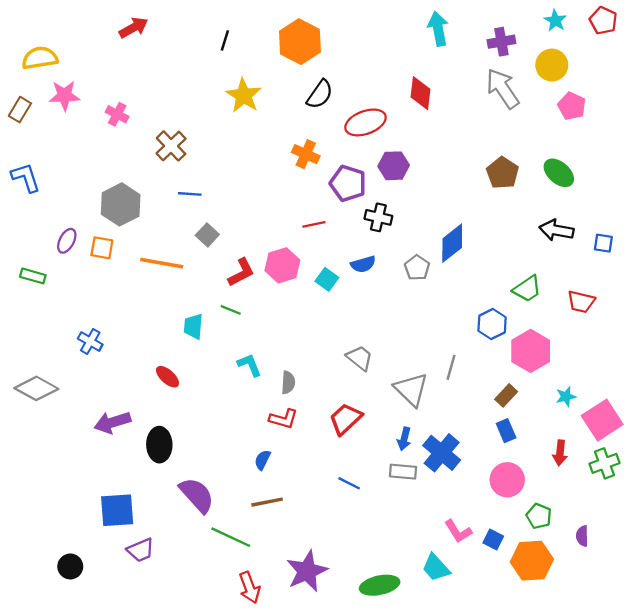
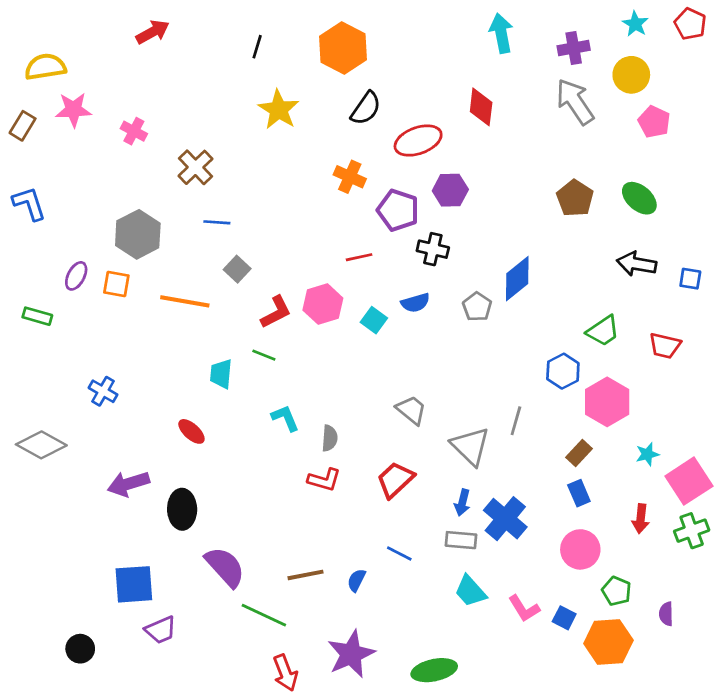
blue semicircle: (262, 460) -> (356, 580), moved
cyan trapezoid: (436, 568) -> (470, 591), moved

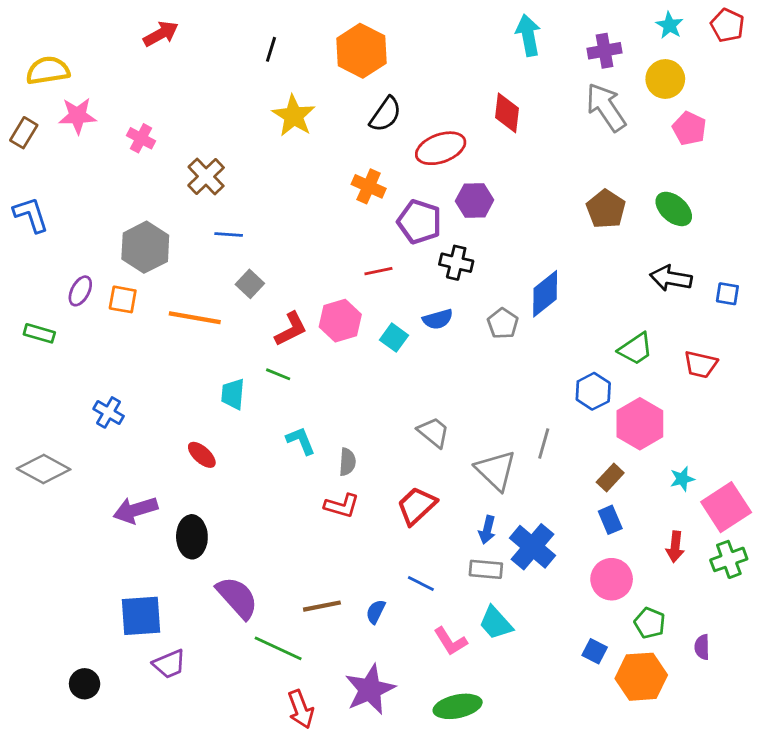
pink L-shape: (524, 608) -> (450, 641), moved

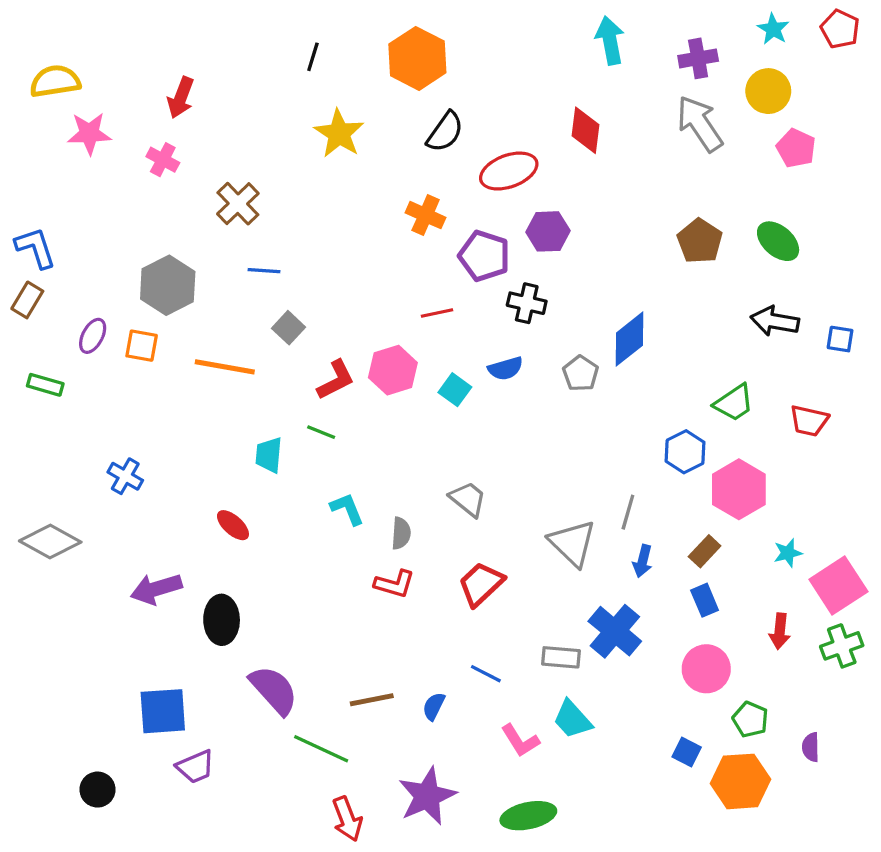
red arrow: (161, 34) -> (181, 98), moved, turned 140
brown rectangle: (24, 133) -> (27, 300), moved
gray trapezoid: (434, 432) -> (468, 499), moved
blue arrow: (487, 530) -> (643, 561), moved

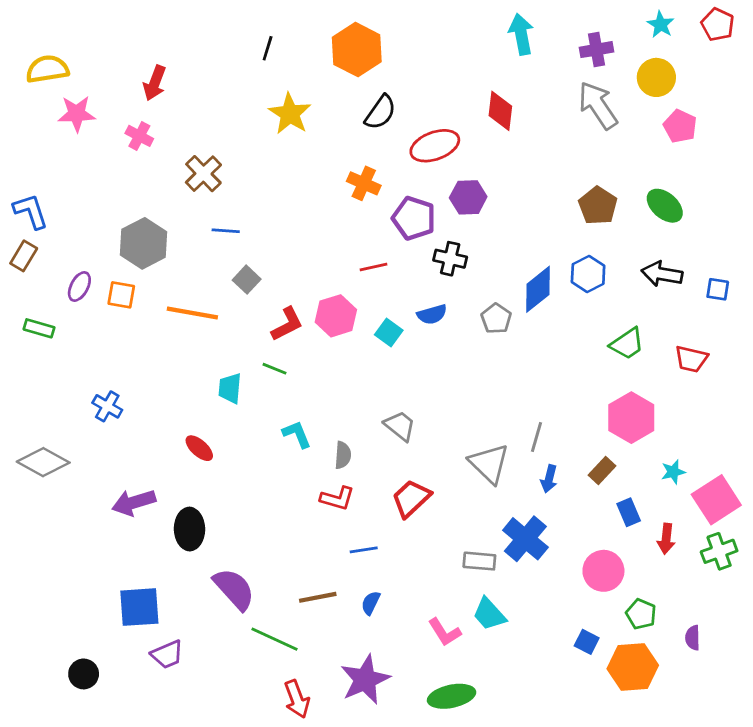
blue hexagon: (685, 452) -> (588, 274), moved
blue rectangle: (705, 600) -> (629, 512), moved
blue line: (486, 674) -> (364, 550), moved, turned -36

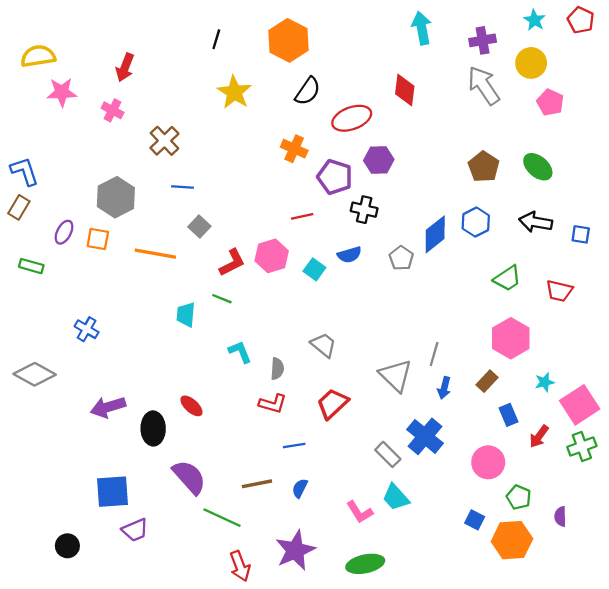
red ellipse: (199, 448) -> (191, 406), moved
red arrow: (666, 539) -> (539, 436), turned 30
gray rectangle: (479, 561) -> (388, 454), turned 40

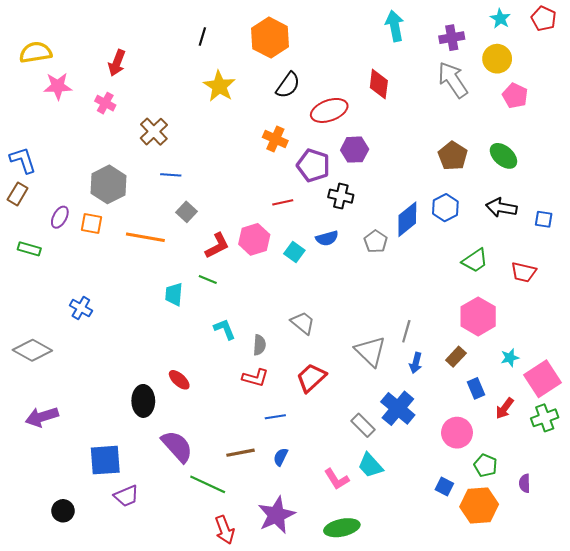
purple arrow: (108, 407) -> (42, 417), moved

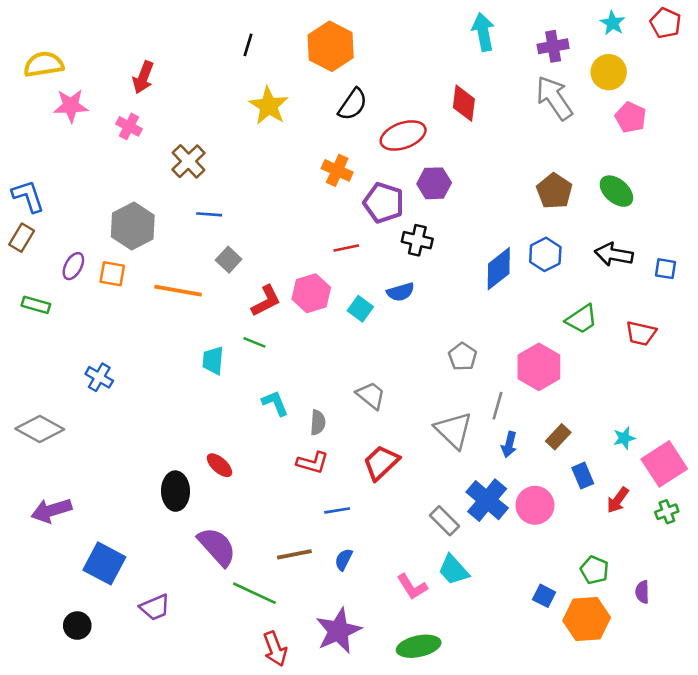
gray pentagon: (376, 241) -> (463, 357), moved
pink hexagon: (478, 316) -> (539, 367), moved
green cross: (545, 418) -> (667, 512), size x0.7
pink circle: (457, 433) -> (535, 505), moved
blue square: (105, 460) -> (104, 563), moved, turned 32

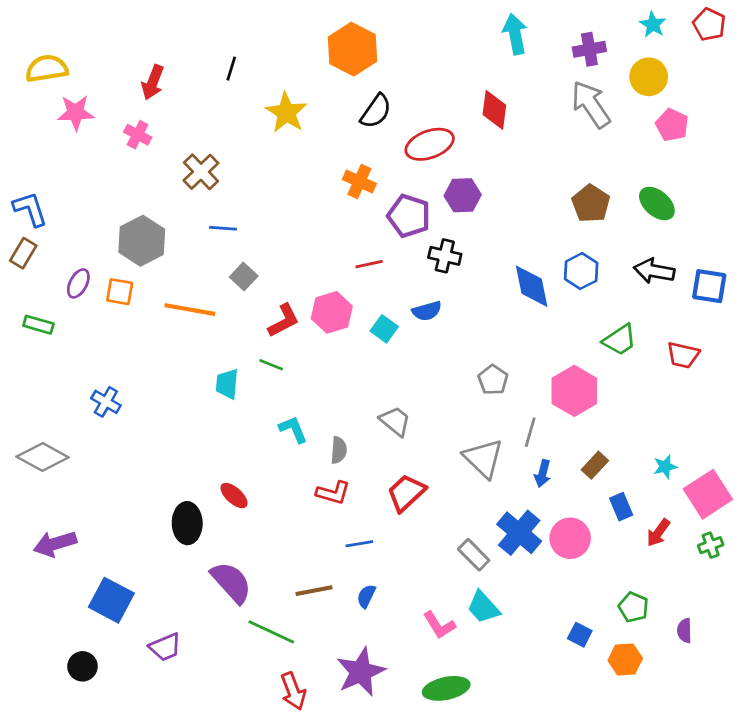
black line: (248, 45) -> (231, 69), moved
blue diamond: (499, 269) -> (532, 286), turned -63
blue square: (666, 269) -> (709, 286), size x1.5
orange hexagon: (587, 619) -> (625, 659), size x0.7

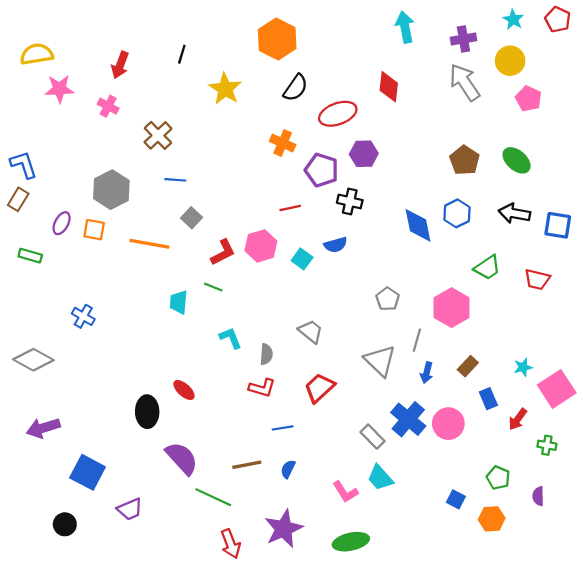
green cross: (711, 545) -> (547, 445), moved, turned 30

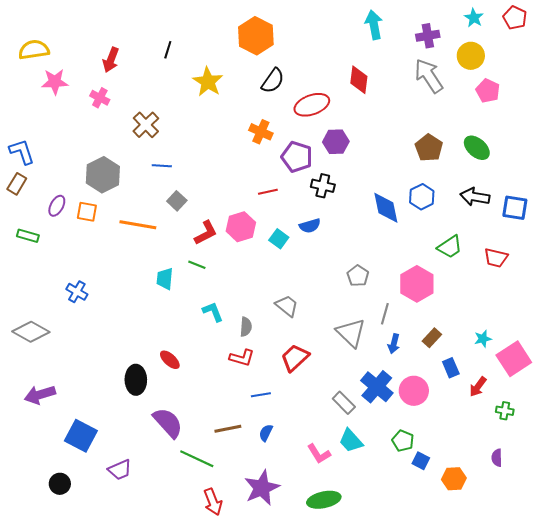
green pentagon: (498, 478) -> (403, 441), moved

